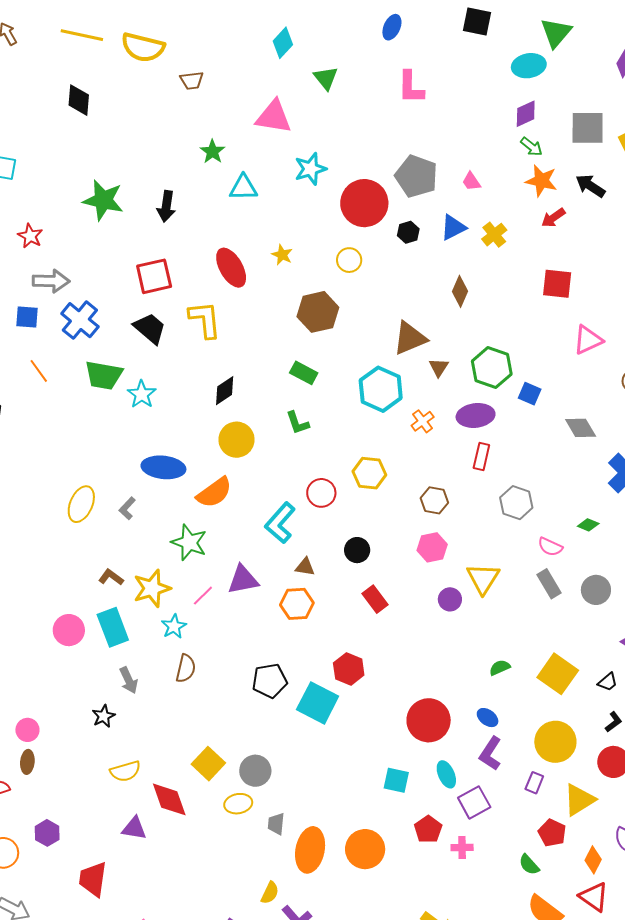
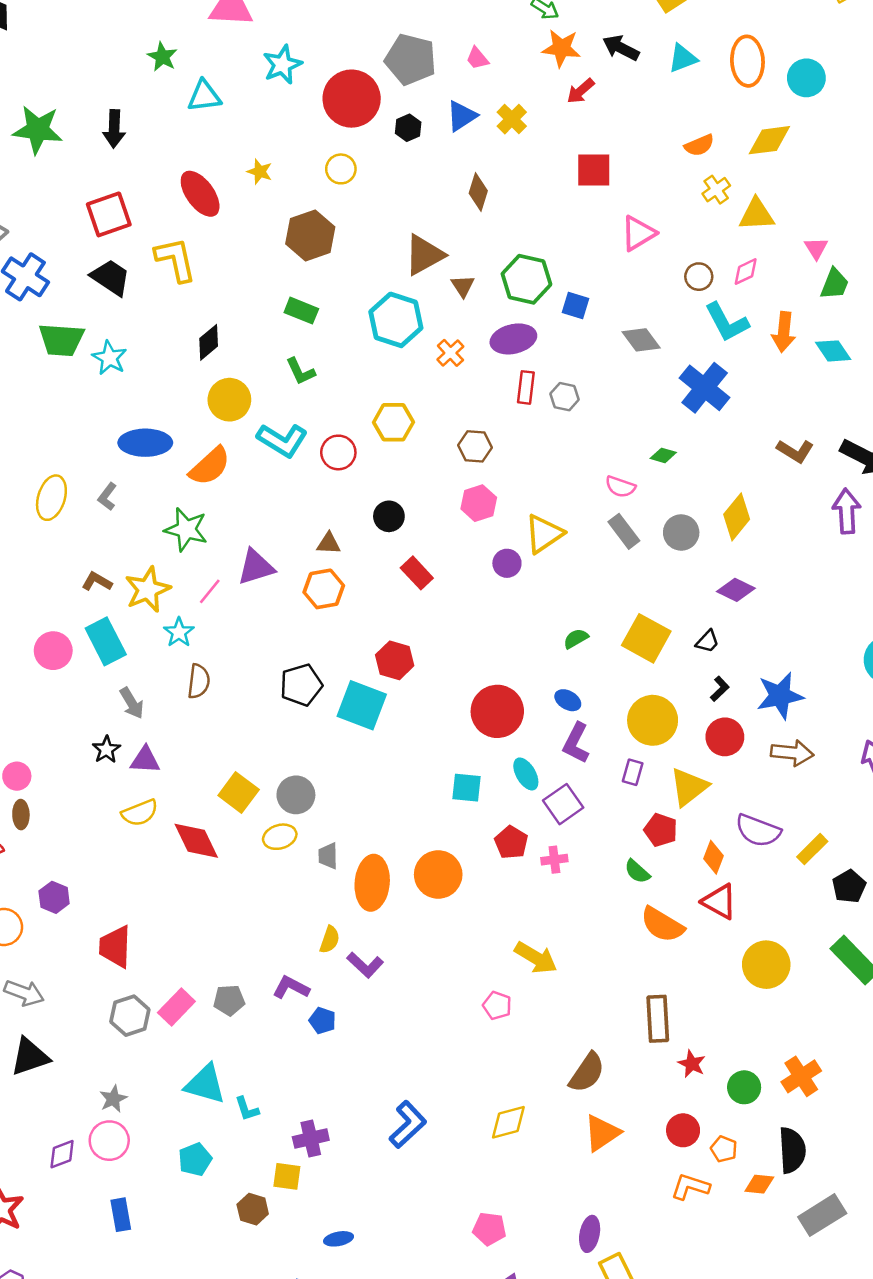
gray hexagon: (516, 503) -> (565, 397), moved, size x0.7
cyan L-shape: (280, 523) -> (282, 440), moved, turned -93
yellow triangle: (483, 579) -> (544, 534), turned 30
purple triangle: (134, 828) -> (145, 760), moved

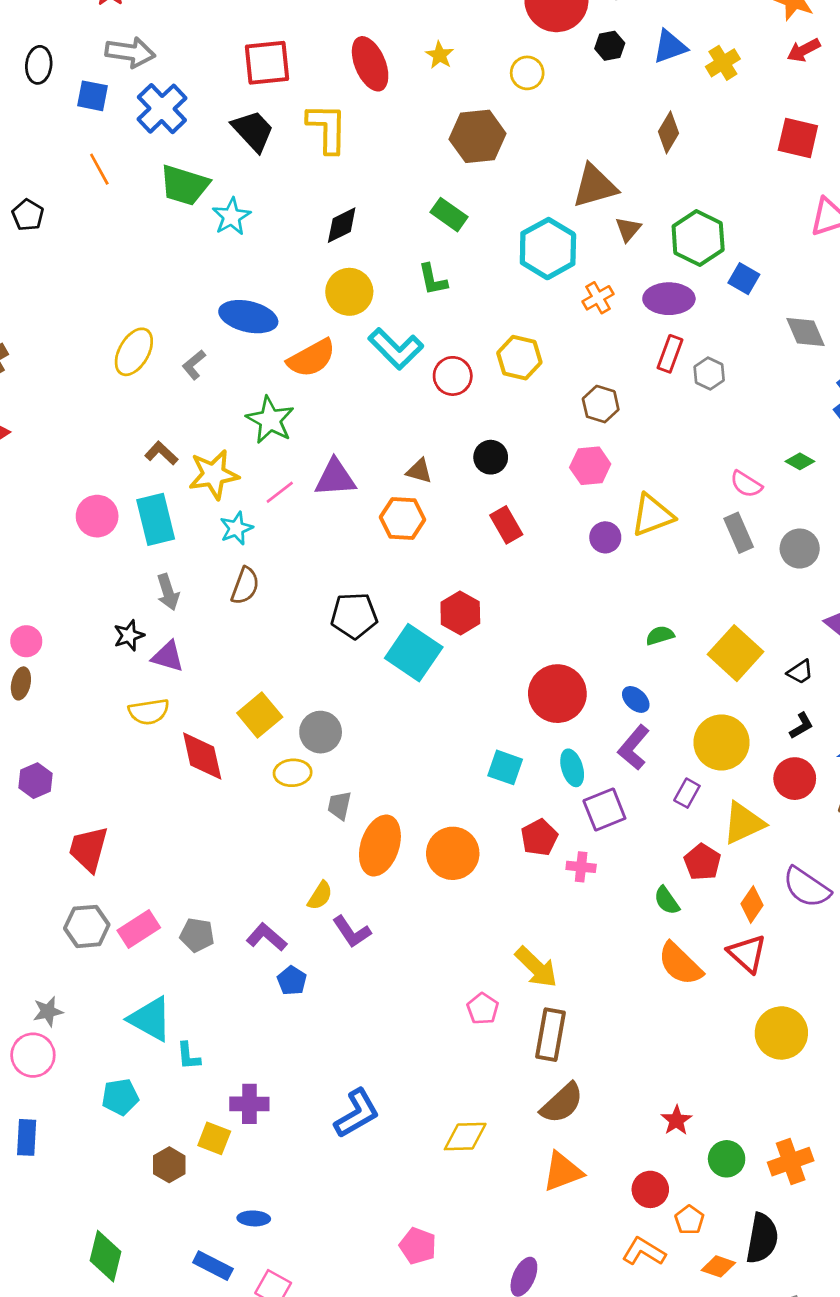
brown rectangle: (658, 1019) -> (551, 1035), moved

